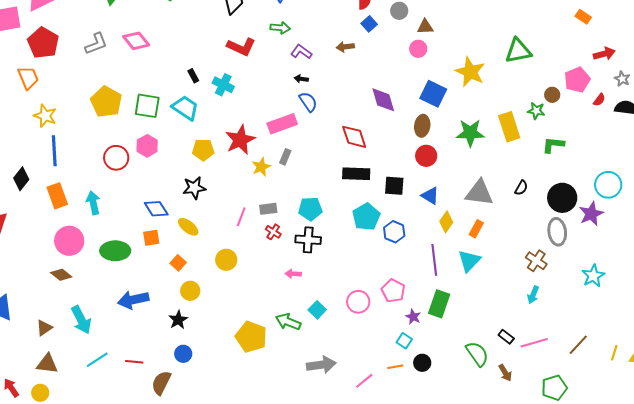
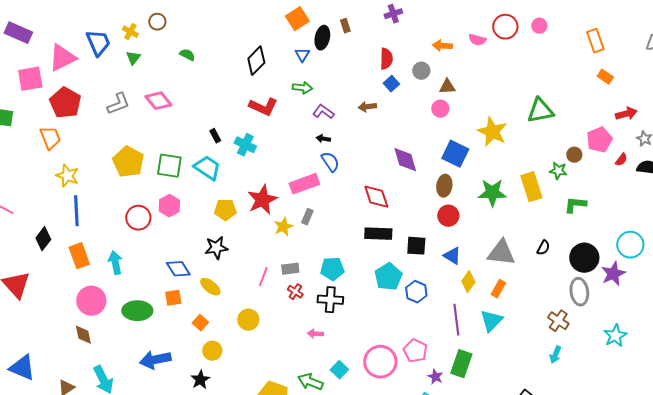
brown diamond: (61, 275) -> (83, 335), turned 40
pink circle: (358, 302) -> (380, 362), size x1.4

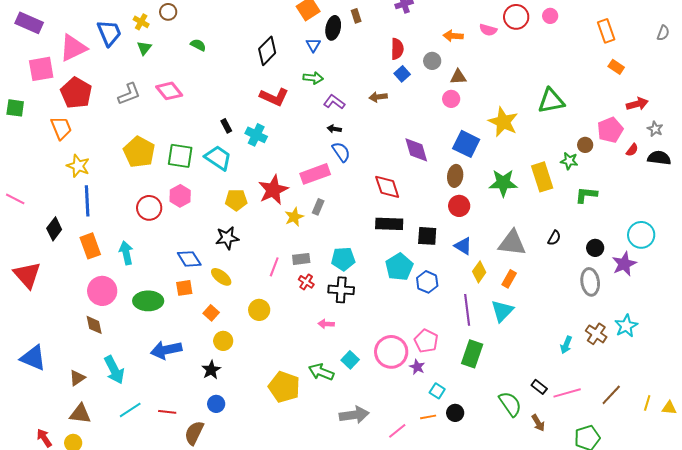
black circle: (584, 258) -> (595, 248), size x0.6
brown cross: (558, 321) -> (596, 334), moved
purple star: (435, 377) -> (417, 367), moved

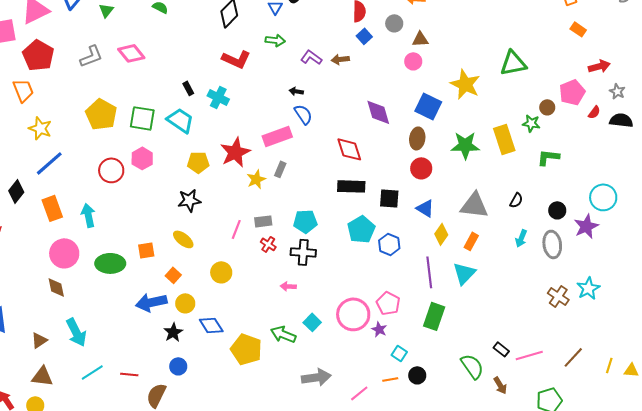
purple L-shape: (334, 102) -> (311, 57), moved
blue line: (87, 201) -> (49, 163), turned 52
blue diamond: (189, 259) -> (211, 325), moved
cyan arrow: (566, 345) -> (521, 238), moved
blue arrow: (166, 350) -> (151, 302), moved

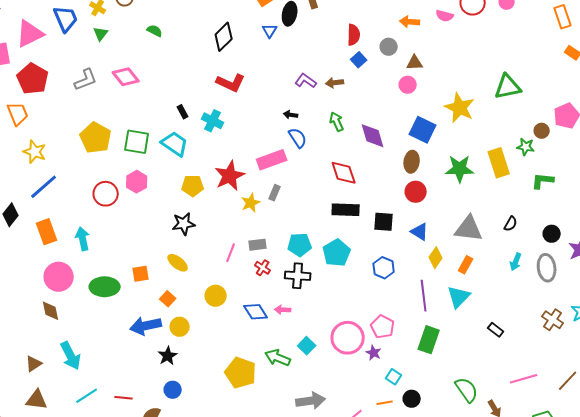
green arrow: (275, 40) -> (337, 122), moved, turned -120
cyan pentagon: (361, 229) -> (337, 253), moved
blue diamond: (211, 325) -> (256, 312), moved
black rectangle: (501, 349) -> (496, 330), moved

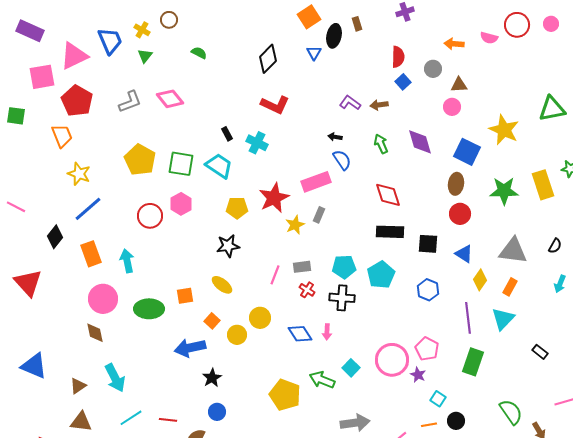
purple diamond: (373, 136) -> (420, 142), moved
pink arrow: (283, 310) -> (327, 332), turned -91
yellow circle: (180, 327) -> (237, 335), moved

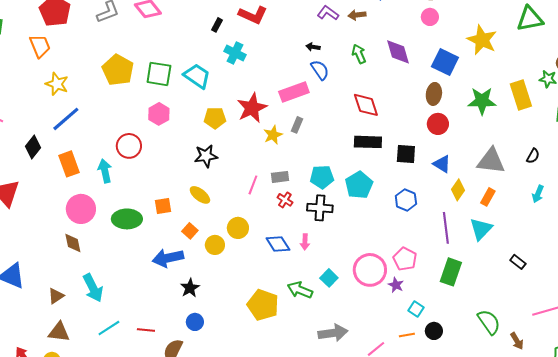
black rectangle: (227, 134) -> (217, 25), moved, turned 56
red circle: (150, 216) -> (129, 146), moved

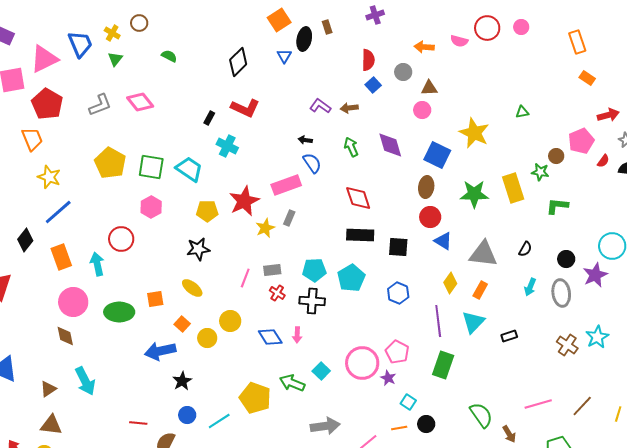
green triangle: (530, 19) -> (522, 112), size x0.5
blue triangle: (442, 164) -> (443, 241), moved
black rectangle: (518, 262) -> (509, 336), moved, turned -56
cyan line: (109, 328) -> (219, 421), moved

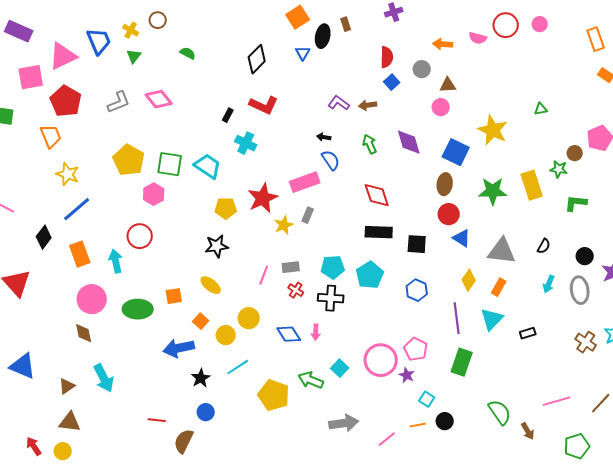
pink hexagon: (151, 207) -> (154, 194), moved
cyan line: (219, 421) -> (238, 367), moved

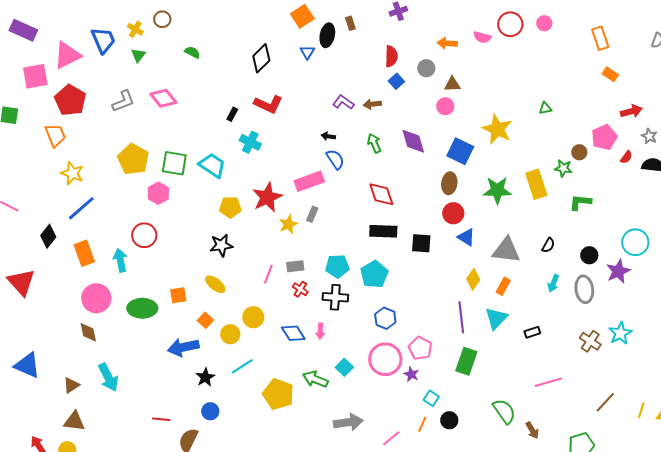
blue hexagon: (417, 290) -> (385, 318), moved
pink line: (557, 401) -> (548, 382), moved
orange line: (418, 425) -> (422, 424), turned -56

